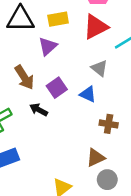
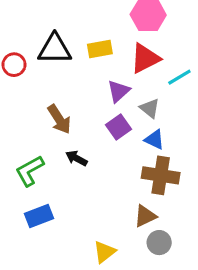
purple triangle: (48, 46) -> (119, 91), moved
purple square: (57, 88) -> (119, 127), moved
blue triangle: (88, 94) -> (154, 140), moved
brown cross: (109, 124) -> (161, 175), size x1.6

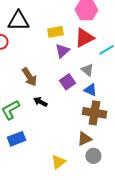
black triangle: (55, 49) -> (18, 21), moved
purple triangle: (119, 91) -> (62, 51), moved

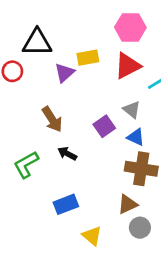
purple triangle: (62, 51) -> (64, 73), moved
blue rectangle: (16, 139) -> (66, 204), moved
yellow triangle: (58, 162) -> (92, 236), turned -42

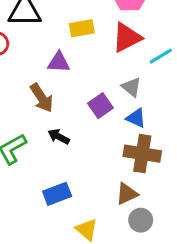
purple triangle: (64, 73) -> (59, 62), moved, turned 45

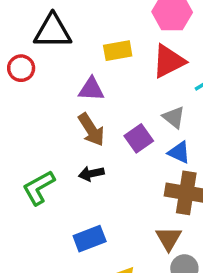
brown arrow: (42, 98) -> (91, 130), moved
black arrow: (59, 137) -> (91, 174), turned -40
brown triangle: (127, 194) -> (169, 239), turned -35

